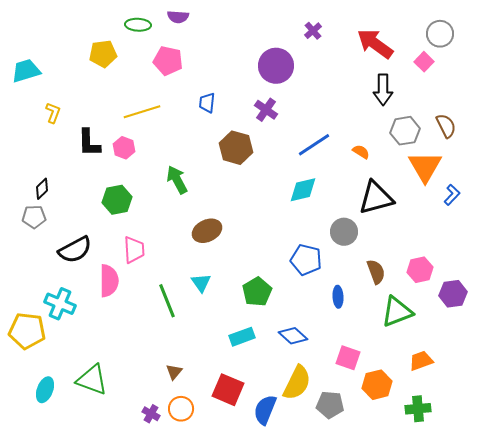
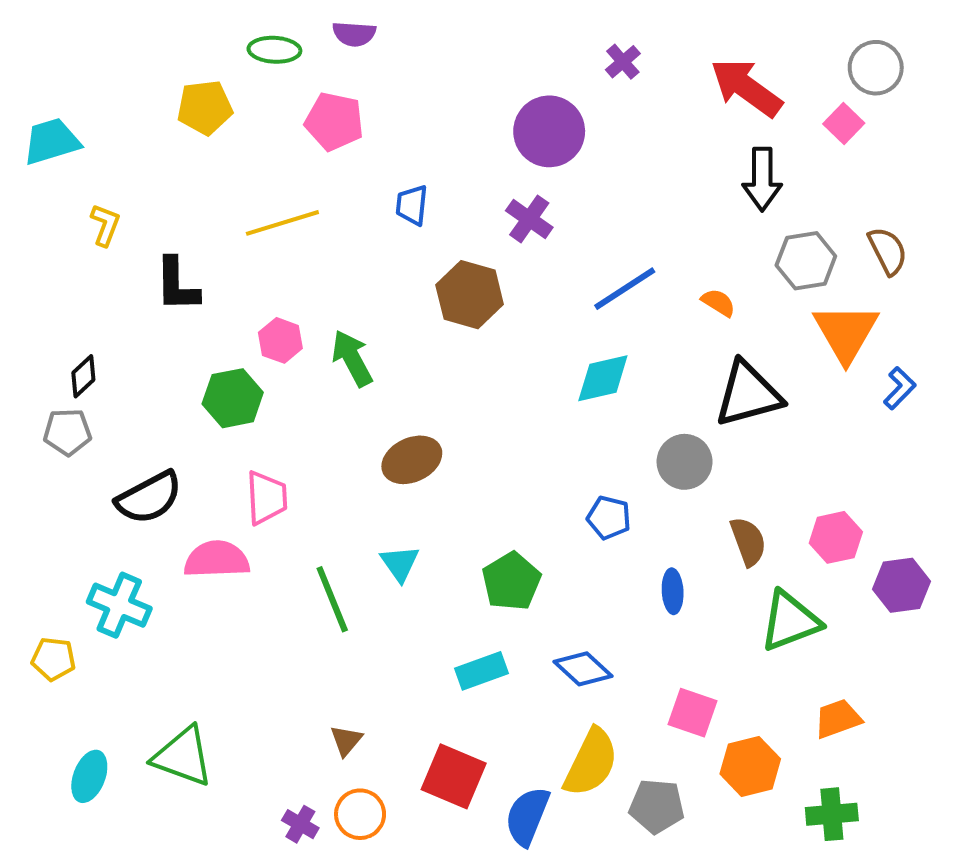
pink hexagon: (124, 148) -> (280, 340), moved
blue pentagon: (306, 260) -> (609, 518), size x0.7
pink semicircle: (109, 281) -> (217, 559), turned -92
yellow pentagon: (27, 331) -> (53, 659), size x0.6

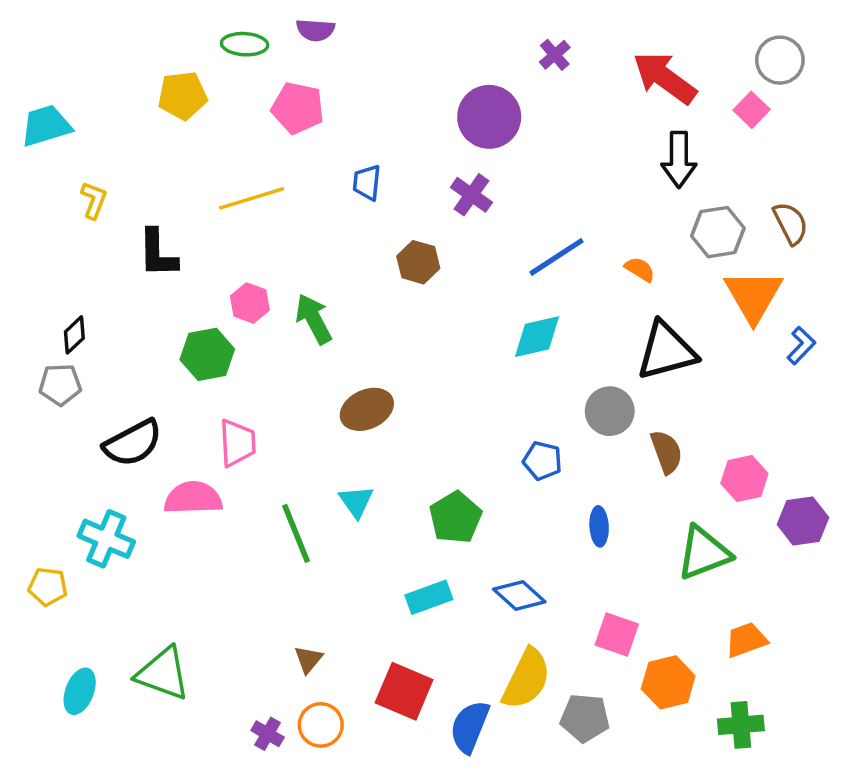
brown hexagon: (470, 295) -> (418, 262), size x0.7
brown semicircle: (748, 541) -> (666, 452), moved

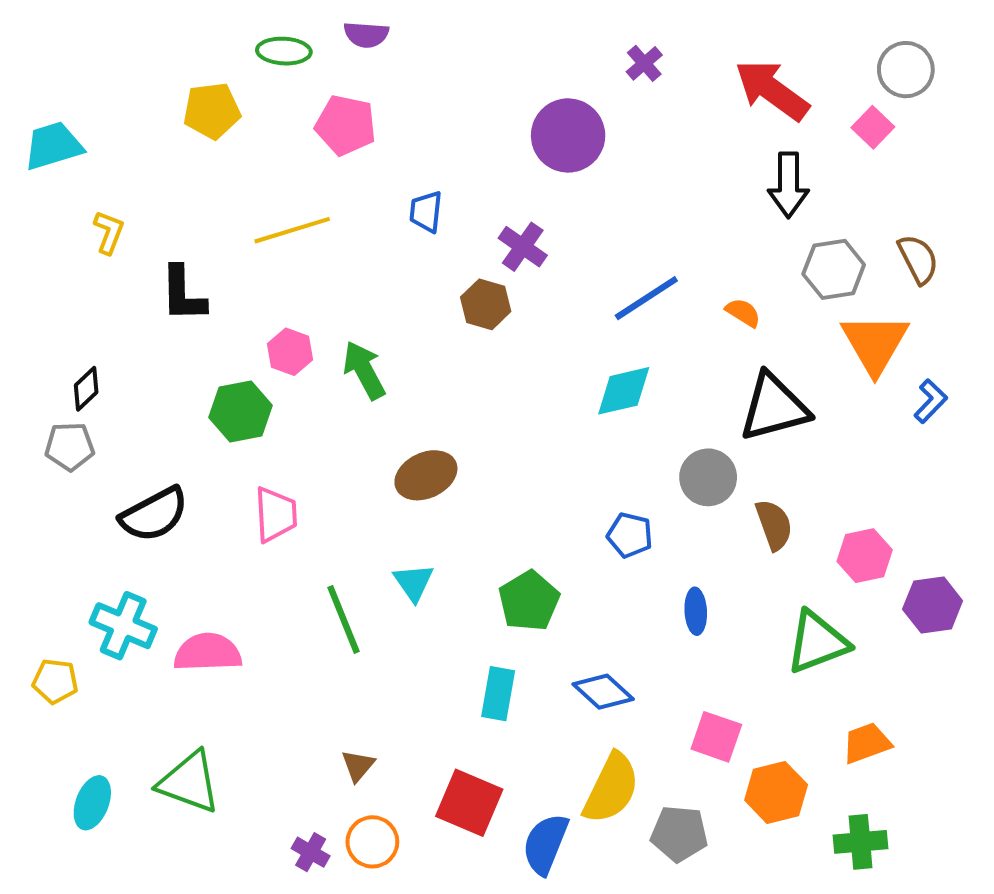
purple cross: (471, 195) -> (523, 247), moved
pink semicircle: (193, 498) -> (208, 652), moved
cyan rectangle: (429, 597) -> (498, 694), turned -60

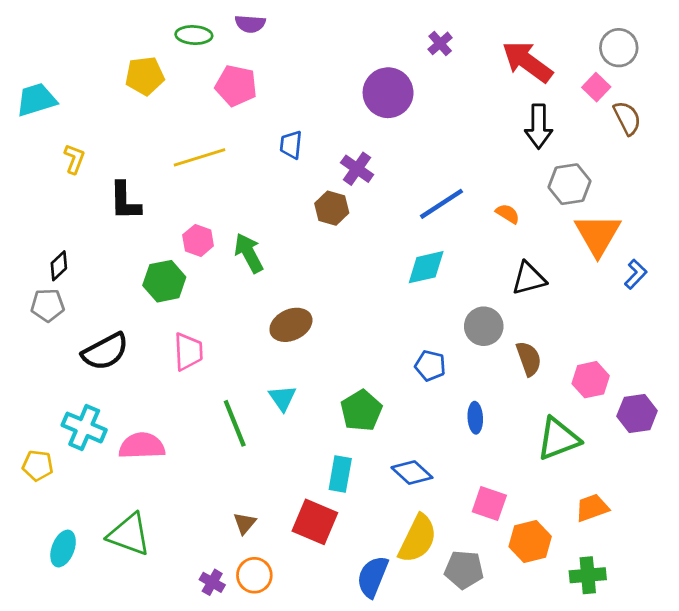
brown semicircle: (918, 259) -> (627, 118), moved
black triangle: (774, 407) -> (529, 278), size x0.7
red square: (469, 803) -> (315, 522), moved

